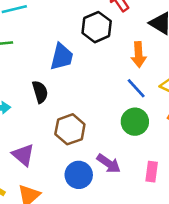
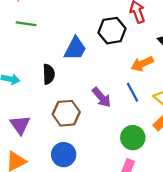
orange arrow: (139, 55) -> (142, 64), turned 55
green circle: (135, 122) -> (133, 138), moved
purple arrow: (109, 164) -> (102, 97), moved

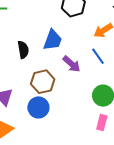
blue trapezoid: (75, 49) -> (53, 40), moved
blue circle: (64, 155) -> (38, 107), moved

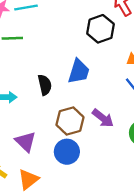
purple arrow: (72, 64) -> (103, 118), moved

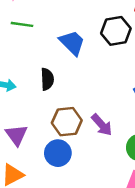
blue trapezoid: (79, 71) -> (72, 43), moved, turned -72

